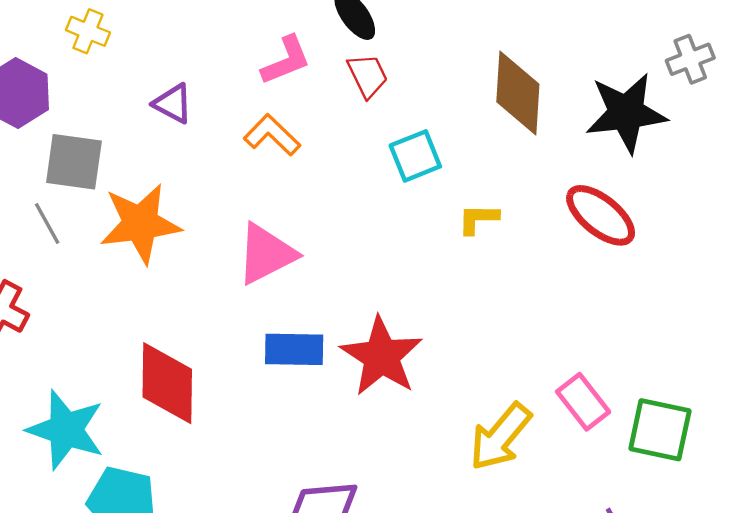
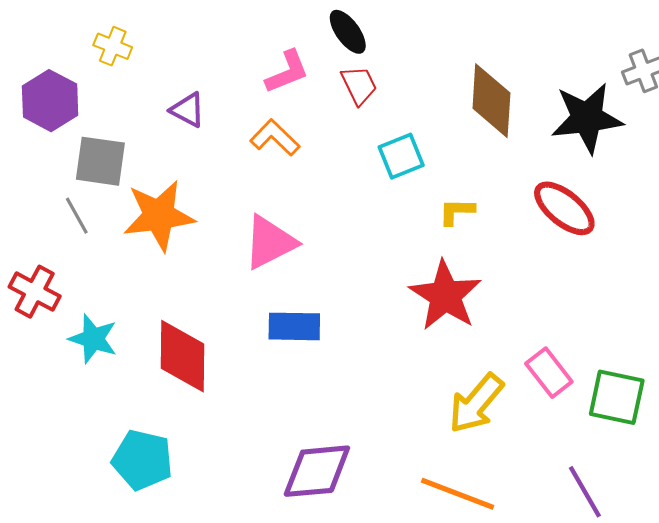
red star: (382, 356) -> (445, 296), moved
cyan star: (66, 430) -> (93, 339), moved, size x0.7

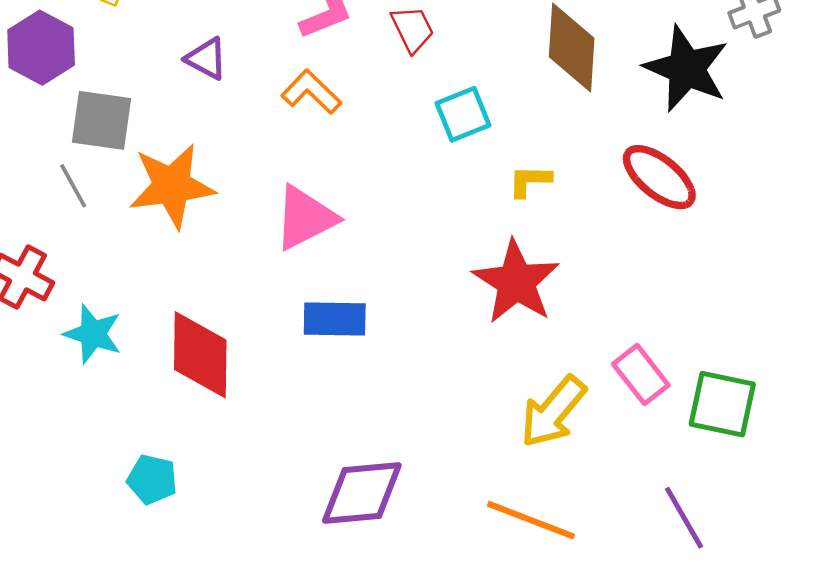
black star: (587, 118) -> (686, 69), turned 30
cyan pentagon: (142, 460) -> (152, 479), size x0.7

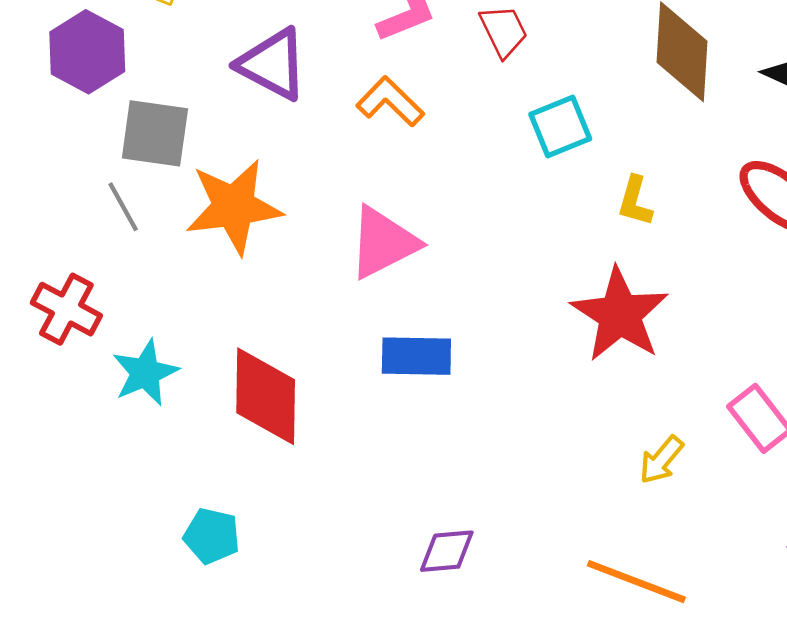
purple triangle: (206, 59) -> (273, 64), size x1.5
yellow L-shape: (530, 181) -> (635, 201), turned -75
cyan star: (93, 334) -> (145, 373), turned 30
yellow arrow: (553, 412) -> (661, 460), size x0.6
purple diamond: (362, 493) -> (447, 551), size x0.6

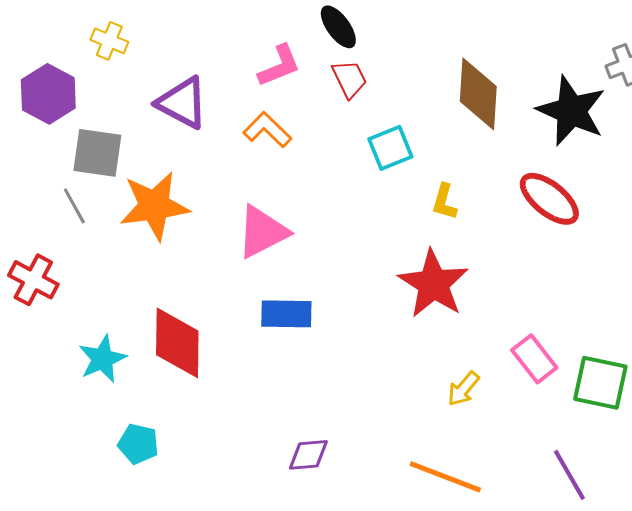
cyan star: (145, 373) -> (102, 359), moved

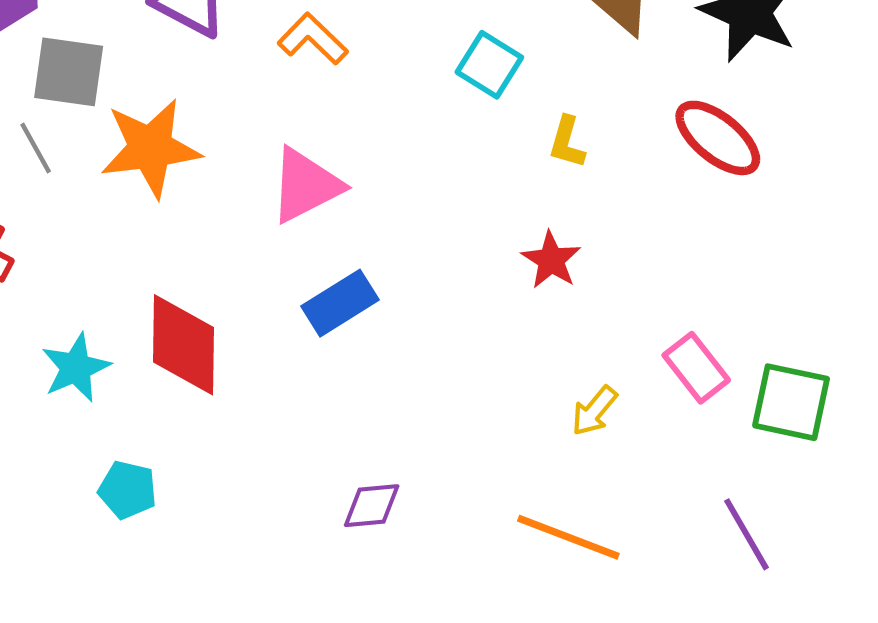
cyan square: (390, 148) -> (489, 65), turned -36
red star: (433, 284) -> (551, 260), size x0.6
blue rectangle: (286, 314) -> (340, 303), turned -33

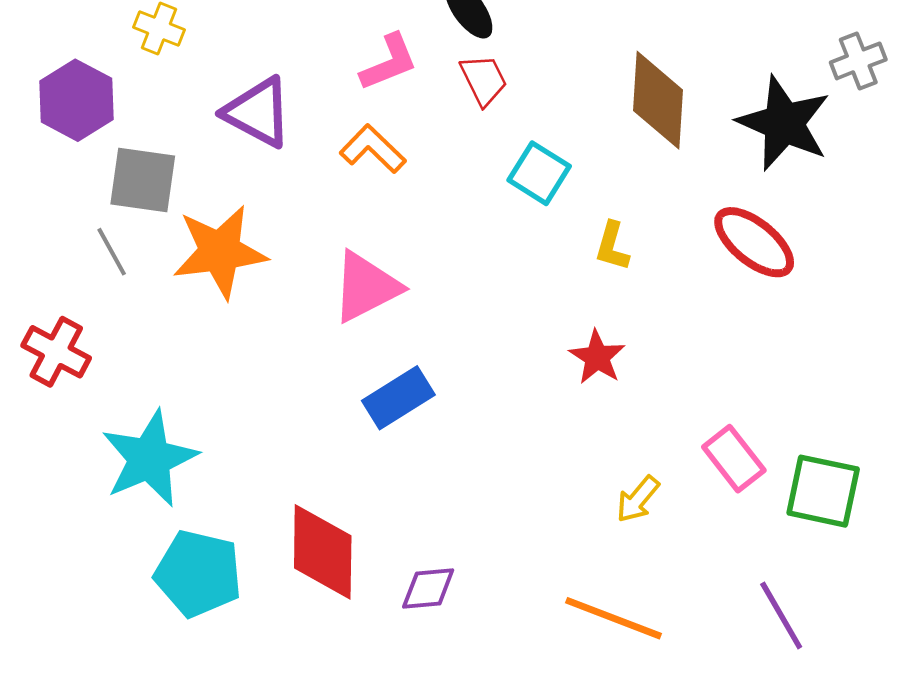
red diamond: (184, 345) -> (323, 552), moved
cyan star: (76, 368) -> (150, 459), size x1.5
cyan pentagon: (127, 490) -> (198, 574), size x1.6

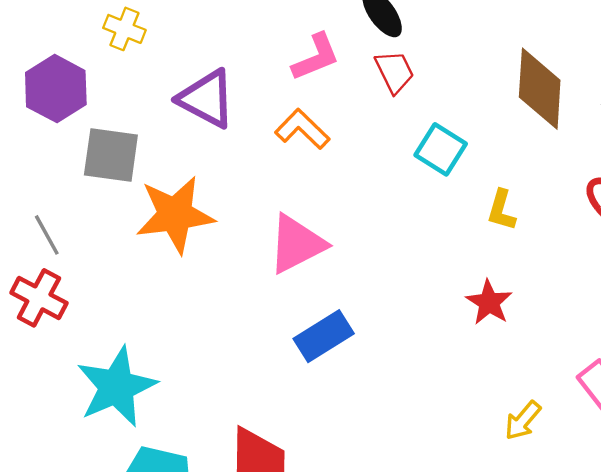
gray line: (112, 252) -> (47, 235), moved

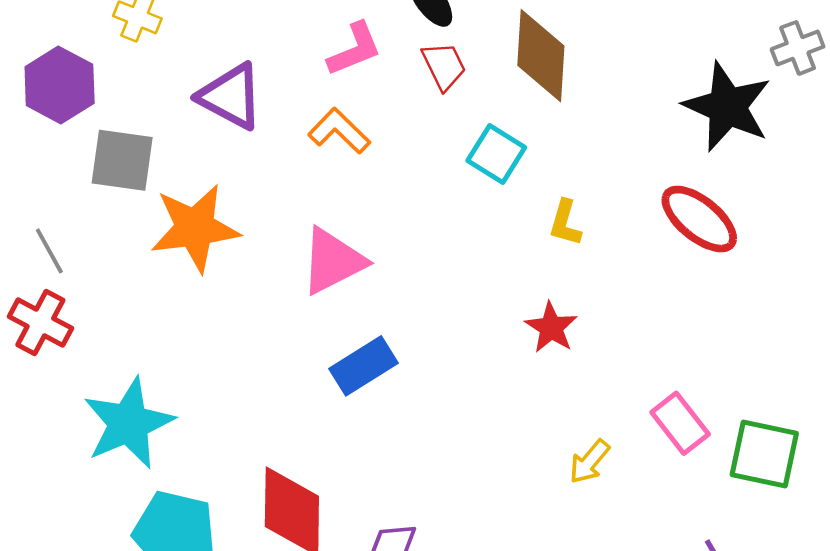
brown diamond: (540, 89) -> (541, 56), moved

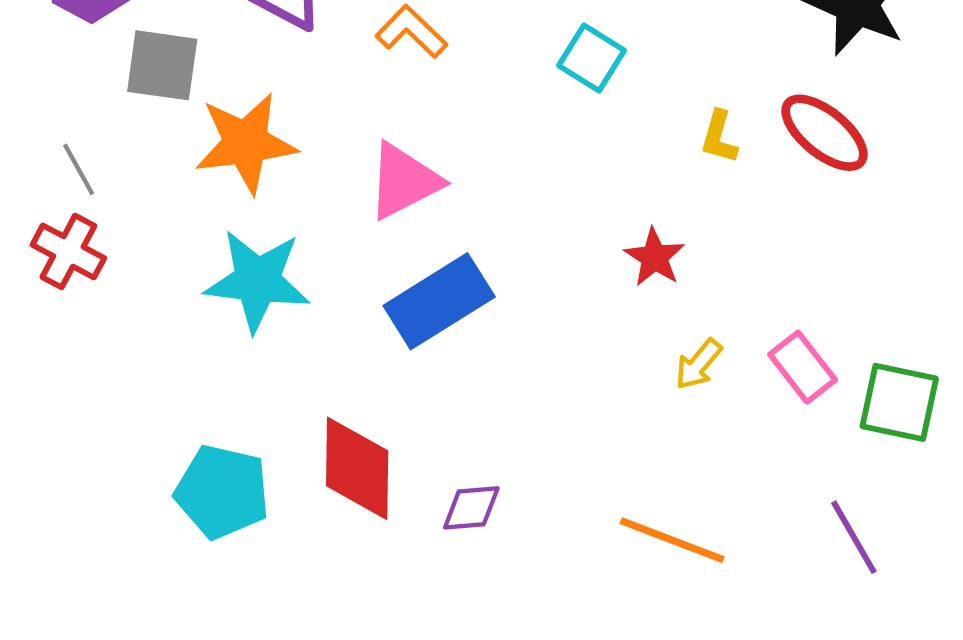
yellow L-shape: (565, 223) -> (719, 137), moved
blue rectangle: (363, 366) -> (439, 301), size x1.4
cyan star: (129, 423) -> (257, 281), moved, turned 30
yellow arrow: (589, 462) -> (698, 364), moved

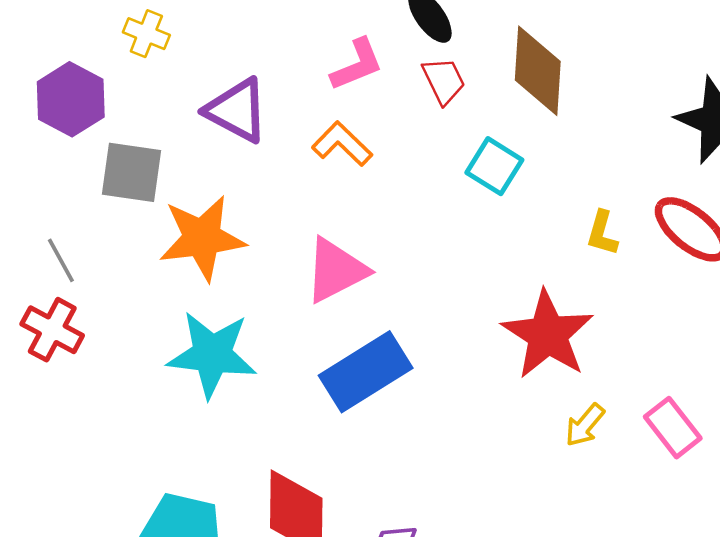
red star: (655, 257) -> (548, 335), size x1.8

